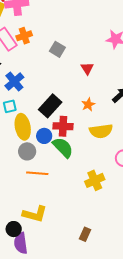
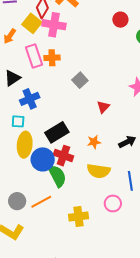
blue circle: (44, 136) -> (43, 159), size x1.5
gray circle: (27, 151) -> (17, 201), moved
orange line: (37, 173) -> (41, 202), moved, turned -50

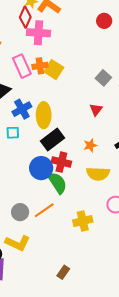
yellow square: (32, 23) -> (54, 70), moved
gray square: (80, 80) -> (103, 78), moved
yellow ellipse: (25, 145) -> (44, 115), moved

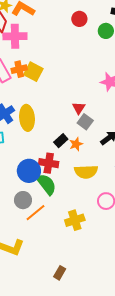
gray square: (103, 78) -> (85, 122), moved
black rectangle: (52, 140) -> (61, 141), moved, size x0.6
gray circle: (20, 212) -> (23, 200), moved

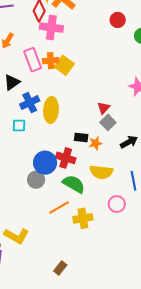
black rectangle: (61, 141) -> (81, 138), turned 40
green semicircle: (46, 184) -> (74, 184), moved, turned -30
gray circle: (23, 200) -> (36, 180), moved
orange line: (35, 213) -> (59, 208), moved

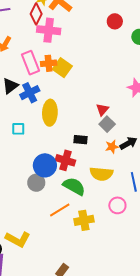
blue cross: (30, 103) -> (30, 93), moved
orange star: (96, 143) -> (112, 147), moved

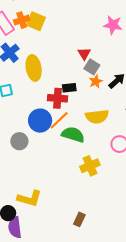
orange star: (112, 147) -> (96, 81), moved
red cross: (65, 160) -> (57, 98), moved
gray circle: (36, 183) -> (19, 141), moved
orange line: (60, 210) -> (59, 120), moved

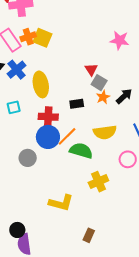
red cross: (57, 98) -> (48, 117), moved
yellow L-shape: (29, 198) -> (61, 203), moved

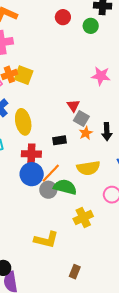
black arrow: (124, 96) -> (107, 132), turned 132
gray circle: (28, 158) -> (48, 190), moved

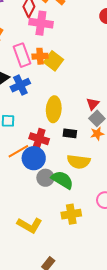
yellow ellipse: (23, 122) -> (54, 109), moved
yellow semicircle: (88, 168) -> (79, 162), moved
orange line: (51, 173) -> (18, 151), moved

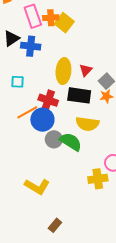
blue cross: (20, 85) -> (31, 46), turned 30
red triangle: (93, 104) -> (86, 70), moved
black rectangle: (70, 133) -> (79, 95), size x1.6
yellow cross: (71, 214) -> (98, 179), moved

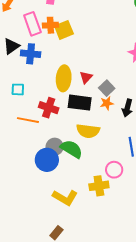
yellow square: (64, 23) -> (64, 30), turned 30
orange line: (27, 112) -> (28, 120), turned 40
blue circle: (42, 120) -> (47, 160), moved
yellow L-shape: (37, 186) -> (65, 198), moved

